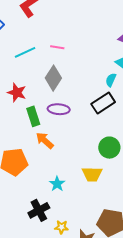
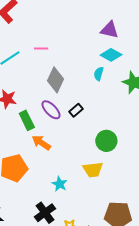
gray diamond: (53, 78) -> (56, 80), moved
black rectangle: (103, 103) -> (76, 110), moved, size x0.6
purple ellipse: (59, 109) -> (51, 110), turned 50

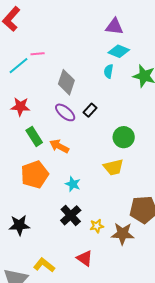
pink line: (41, 49) -> (38, 54), moved
green rectangle: (27, 120) -> (34, 136), moved
cyan star: (60, 184) -> (73, 184), moved

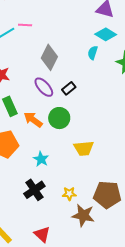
green circle: (124, 137) -> (59, 118), moved
yellow star: (97, 226) -> (69, 194), moved

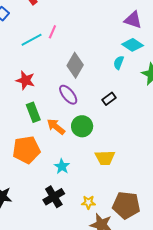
pink line: (25, 25) -> (52, 32), turned -72
black rectangle: (69, 88) -> (109, 99), moved

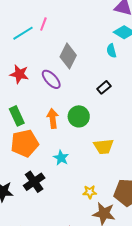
cyan semicircle: (119, 63) -> (111, 51), turned -32
purple ellipse: (68, 95) -> (51, 79), moved
green rectangle: (33, 112) -> (17, 116), moved
orange arrow: (56, 127) -> (53, 118), turned 48
black cross: (54, 197) -> (34, 182), moved

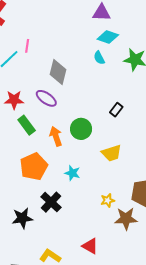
black rectangle: (104, 87) -> (116, 110), moved
green rectangle: (17, 116) -> (27, 125), moved

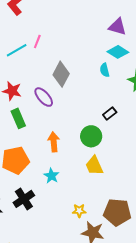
black rectangle: (116, 110) -> (110, 113), moved
green circle: (81, 129) -> (91, 136), moved
orange arrow: (56, 136) -> (54, 142), moved
yellow trapezoid: (112, 153) -> (94, 166), turned 70

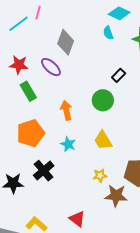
yellow trapezoid: (94, 166) -> (103, 140), moved

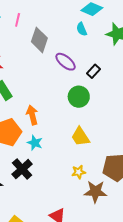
pink line: (38, 13) -> (18, 20), moved
purple ellipse: (51, 67) -> (66, 62), moved
orange arrow: (66, 110) -> (32, 115), moved
cyan star: (68, 144) -> (35, 143), moved

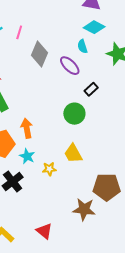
purple ellipse: (66, 62) -> (70, 66), moved
yellow star: (79, 172) -> (49, 169), moved

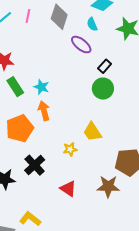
gray diamond: (40, 54) -> (59, 17), moved
green circle: (74, 114) -> (103, 89), moved
cyan star: (27, 156) -> (41, 87), moved
red triangle: (44, 231) -> (68, 189), moved

